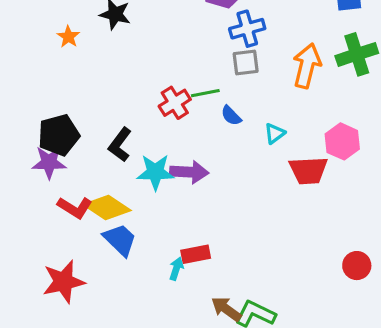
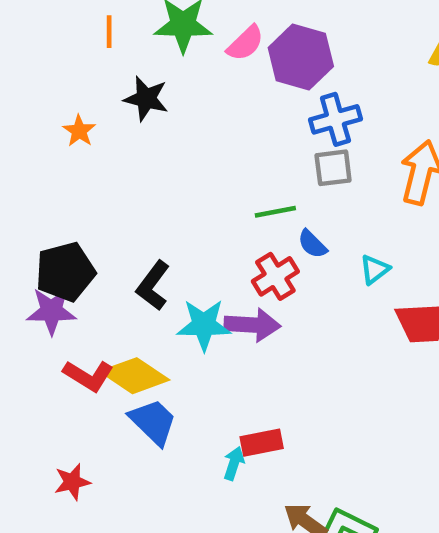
red cross: (175, 103) -> (275, 276), moved
red star: (64, 282) -> (72, 482), size x0.6

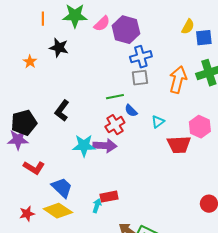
black L-shape: (153, 286) -> (62, 111), moved
yellow diamond: (135, 376) -> (58, 211), moved

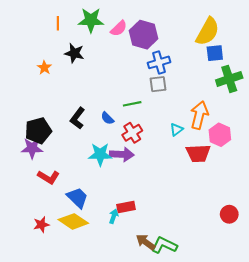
yellow semicircle: (188, 27) -> (208, 31), size x1.8
blue square: (204, 38) -> (215, 53), moved
orange arrow: (178, 80) -> (199, 115), moved
blue semicircle: (131, 111) -> (107, 118), moved

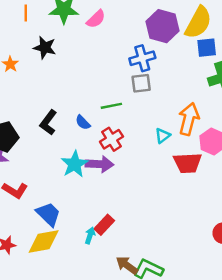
purple hexagon: (144, 35) -> (163, 26), moved
cyan star: (100, 154) -> (75, 164), turned -30
red rectangle: (126, 207) -> (104, 225), turned -36
yellow diamond: (73, 221) -> (44, 241), turned -44

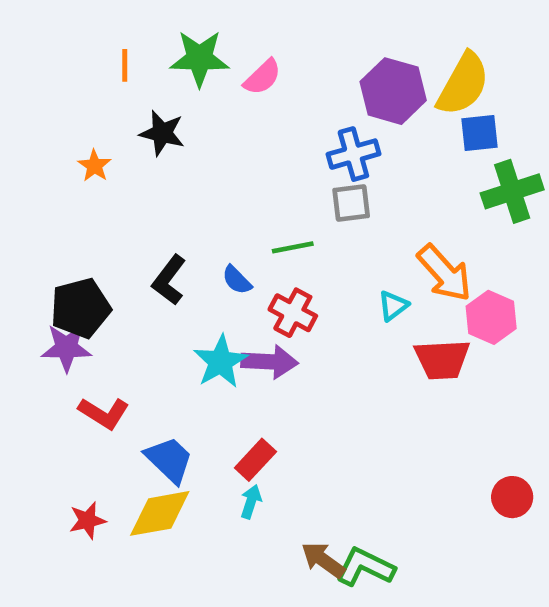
orange arrow: (189, 119) -> (444, 273), turned 124
red cross: (111, 139) -> (293, 313), turned -30
red rectangle: (104, 225) -> (255, 460), moved

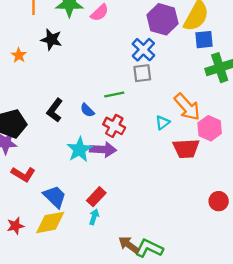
blue cross: (353, 154) -> (143, 50), turned -30
red circle: (512, 497) -> (219, 201), moved

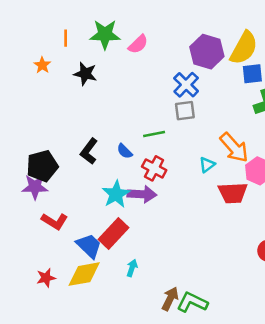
orange star: (19, 55) -> (42, 65), moved
red rectangle: (96, 197) -> (114, 234), moved, size x1.4
brown arrow: (129, 245) -> (170, 299), turned 80

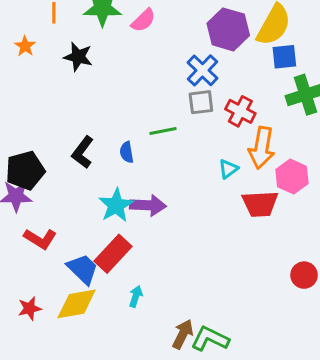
orange arrow: (234, 147) -> (262, 148), turned 52
blue semicircle: (125, 151) -> (127, 152), turned 35
red cross: (154, 168) -> (240, 111), moved

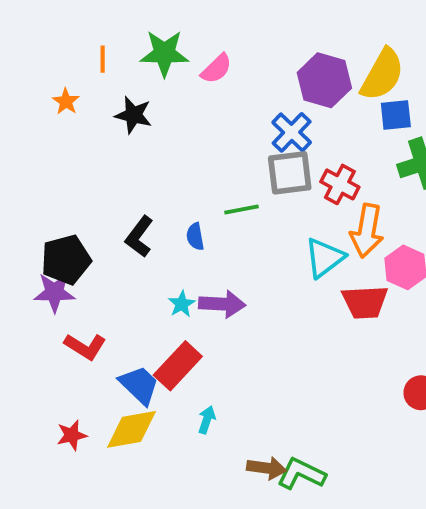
gray square: (201, 102) -> (290, 173), size x1.4
cyan triangle: (228, 169) -> (324, 258), size x1.6
cyan star: (116, 205) -> (182, 304), size x0.6
brown arrow: (183, 334) -> (267, 468), turned 72

